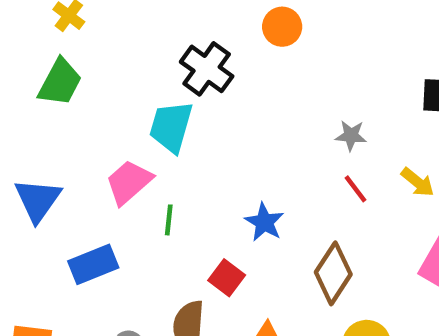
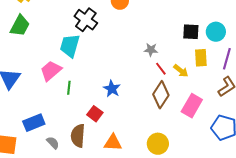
red line: (355, 189) -> (161, 69), moved
blue rectangle: (93, 264) -> (34, 123), moved
brown diamond: (333, 273) -> (161, 95), moved

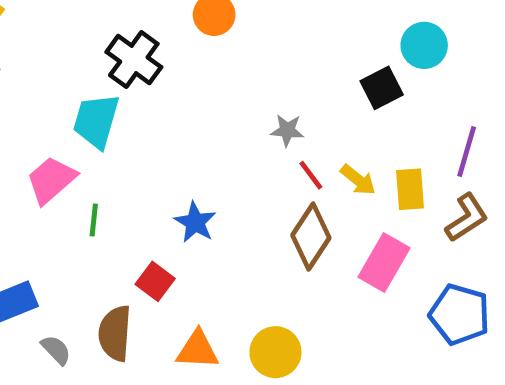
black square: (191, 32) -> (382, 88), turned -30
cyan circle: (216, 32) -> (424, 45), moved
yellow rectangle: (201, 58) -> (410, 189), moved
yellow circle: (158, 144) -> (275, 352), moved

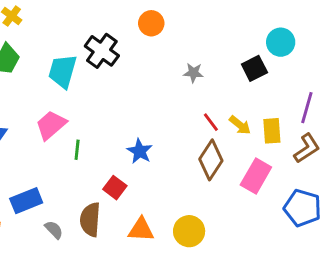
cyan trapezoid: (96, 121) -> (63, 71), moved
gray star: (287, 130) -> (193, 73), moved

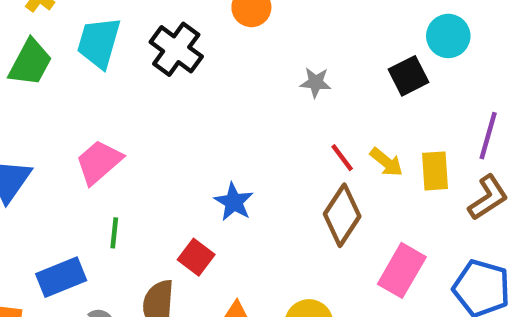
cyan trapezoid: (63, 71) -> (99, 43), moved
green line: (77, 150) -> (114, 233), moved
pink rectangle: (256, 176) -> (402, 270), moved

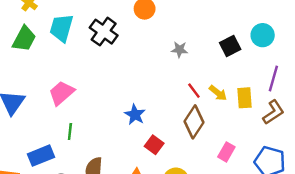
cyan circle: (448, 36) -> (263, 35), moved
red square: (196, 257) -> (154, 145), moved
pink rectangle: (402, 270) -> (226, 152), size x0.7

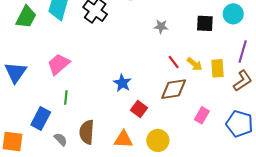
black square: (230, 46) -> (205, 23), turned 30
brown diamond: (194, 122) -> (174, 89), turned 48
blue rectangle: (41, 156) -> (41, 118), turned -40

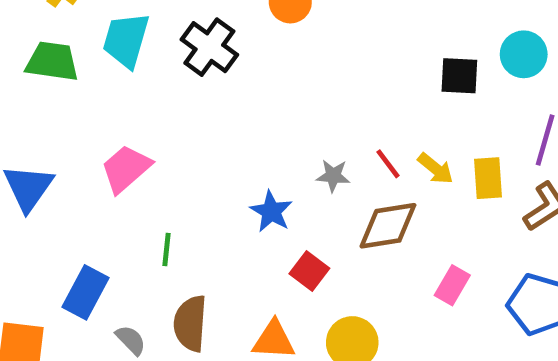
green trapezoid: (26, 17) -> (52, 61), turned -110
gray star: (161, 26) -> (333, 176), moved
green line: (66, 98) -> (166, 250), moved

